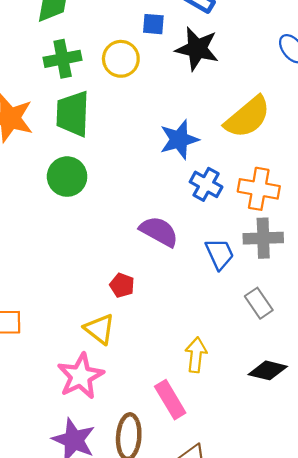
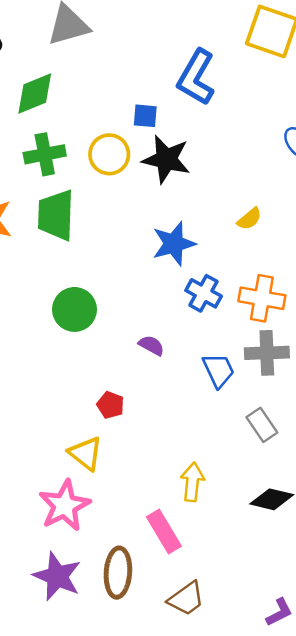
black star: (197, 49) -> (166, 159), moved
yellow semicircle: (248, 117) -> (249, 219), size x0.5
green circle: (67, 177) -> (74, 309), moved
purple semicircle: (159, 231) -> (151, 345), size x0.6

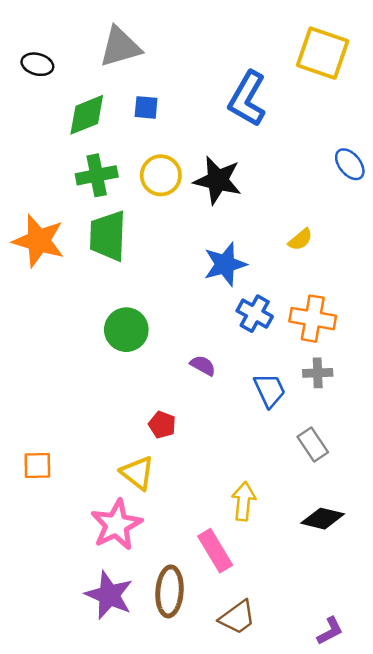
blue square: (145, 116) -> (146, 107), moved
gray cross: (267, 353) -> (318, 373), size x0.7

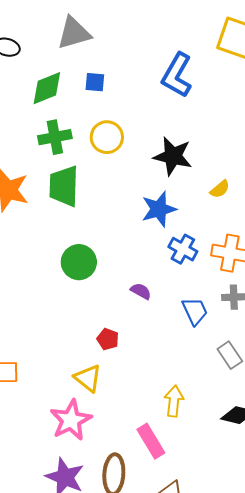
black star: (218, 180) -> (173, 156), moved

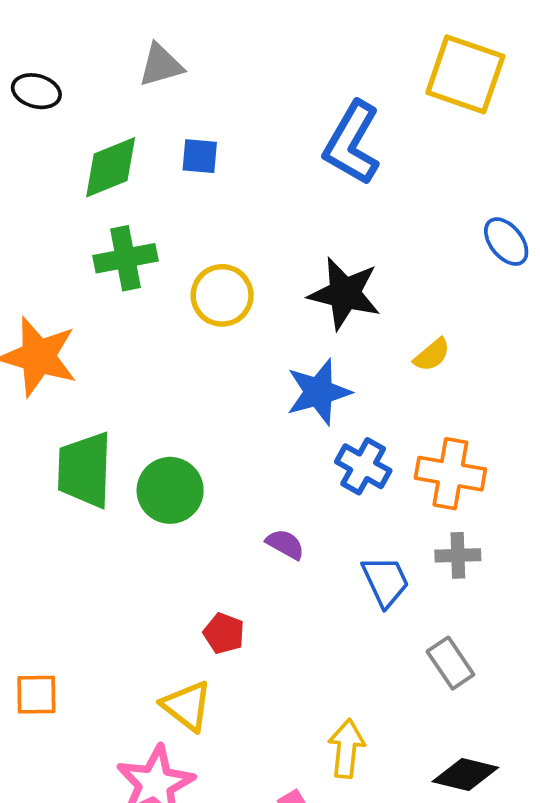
gray triangle: (74, 33) -> (161, 65), size x0.7
yellow circle: (107, 137) -> (222, 295), moved
green trapezoid: (64, 186) -> (85, 470), moved

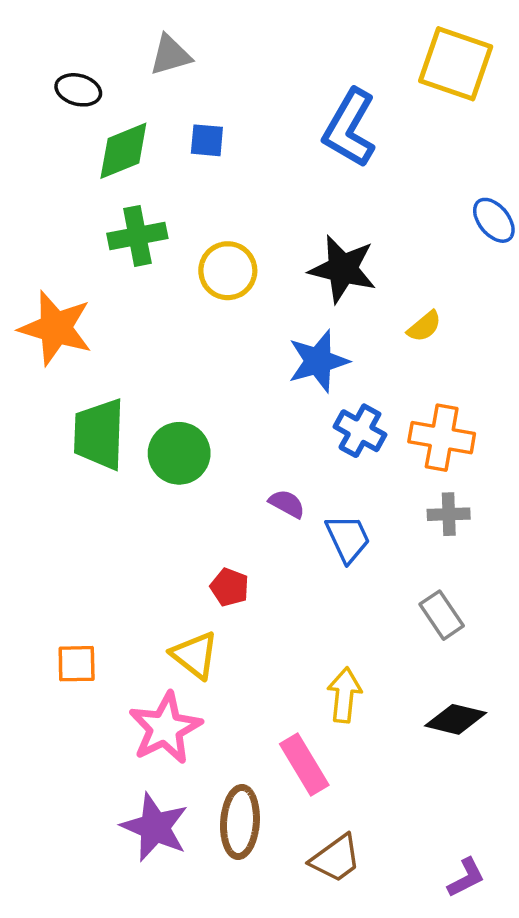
black ellipse: (36, 91) -> (78, 90), moved
blue trapezoid: (385, 581) -> (348, 539), moved
orange square: (36, 695) -> (77, 664), moved

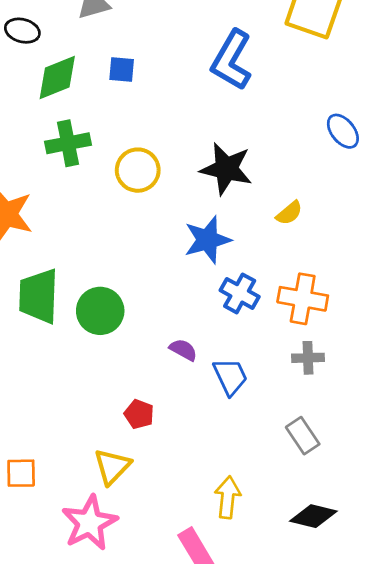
yellow triangle: (195, 655) -> (112, 466), turned 36

